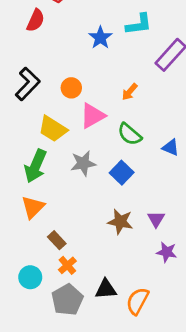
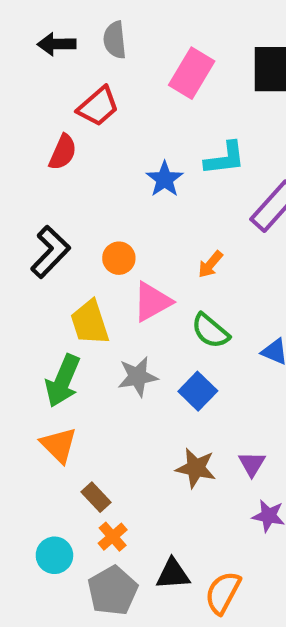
yellow trapezoid: (53, 129) -> (90, 323), turned 40
orange triangle: (33, 207) -> (59, 445), turned -30

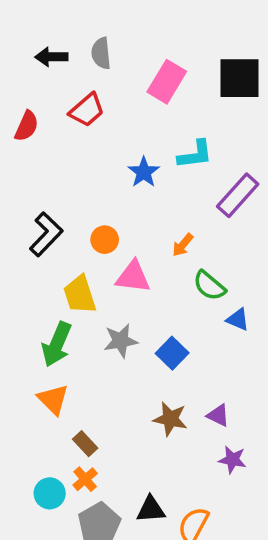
red semicircle: (63, 152) -> (27, 126), moved
pink triangle: (152, 302) -> (133, 277), turned 36
green semicircle: (210, 331) -> (209, 286), moved
purple triangle: (252, 464) -> (218, 415), turned -35
orange cross: (113, 537) -> (85, 479), moved

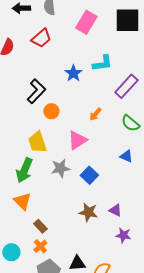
black L-shape: (46, 234) -> (36, 91), moved
pink triangle: (133, 277) -> (77, 140), moved, turned -40
green semicircle: (209, 286) -> (130, 123), moved
cyan circle: (50, 493) -> (11, 252), moved

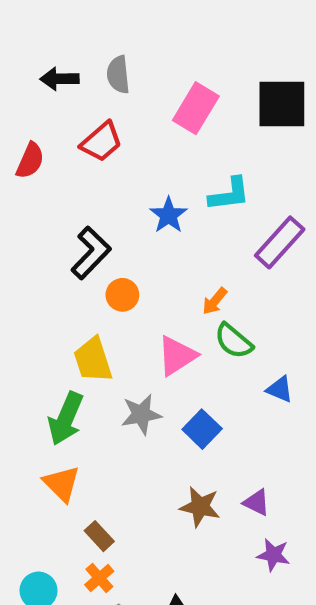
green semicircle: (130, 123) -> (234, 341), moved

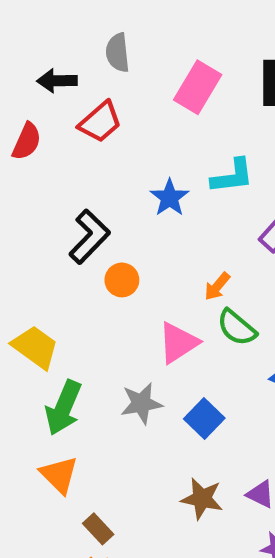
black arrow: (59, 79) -> (57, 81), moved
yellow trapezoid: (93, 360) -> (35, 347), moved, turned 144

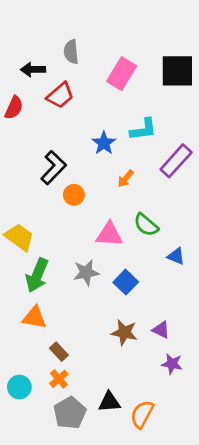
orange arrow: (217, 286) -> (126, 179), moved
pink triangle: (178, 343) -> (109, 234), turned 36
orange triangle: (59, 475) -> (34, 318), turned -35

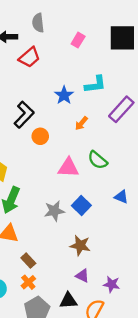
pink rectangle: (122, 74) -> (78, 40), size x0.6
blue triangle: (176, 256) -> (121, 197), moved
gray star: (86, 273) -> (54, 211), moved
purple triangle: (161, 330) -> (82, 276), moved
purple star: (172, 364) -> (112, 284), moved

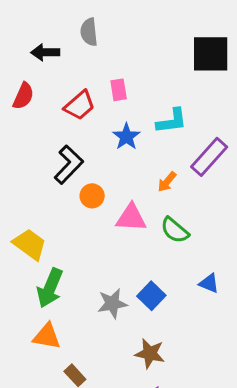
pink rectangle: (78, 40) -> (119, 90), moved, turned -40
red trapezoid: (29, 57) -> (80, 105), moved
orange arrow: (81, 123) -> (167, 182), moved
pink triangle: (68, 168) -> (131, 218), moved

